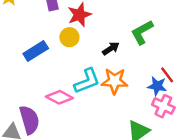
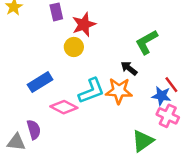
black arrow: (111, 48) -> (129, 68), moved, turned -108
blue rectangle: (36, 51) -> (40, 82), moved
purple semicircle: (29, 120) -> (34, 130), size x0.7

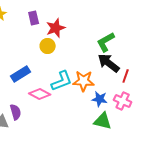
black arrow: (129, 68) -> (109, 63), moved, size x1.6
red line: (171, 85) -> (126, 76), turned 56
blue star: (161, 96) -> (100, 99), moved
green triangle: (143, 141) -> (103, 121), turned 48

